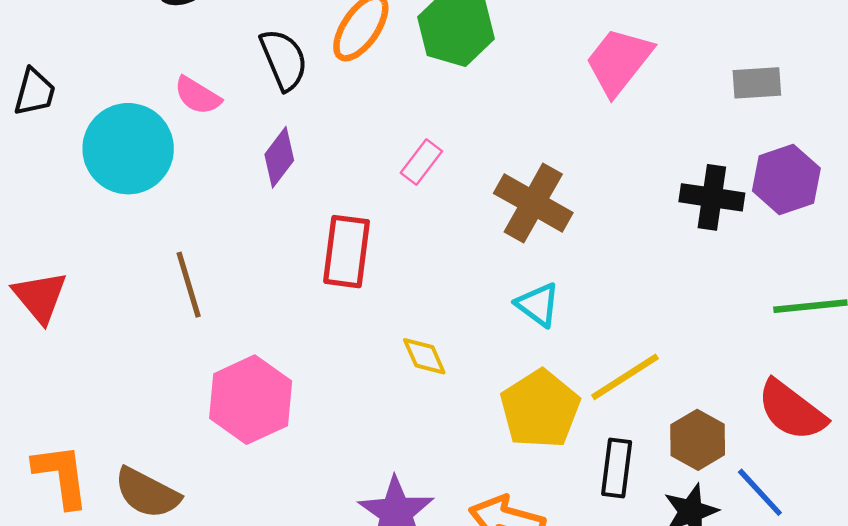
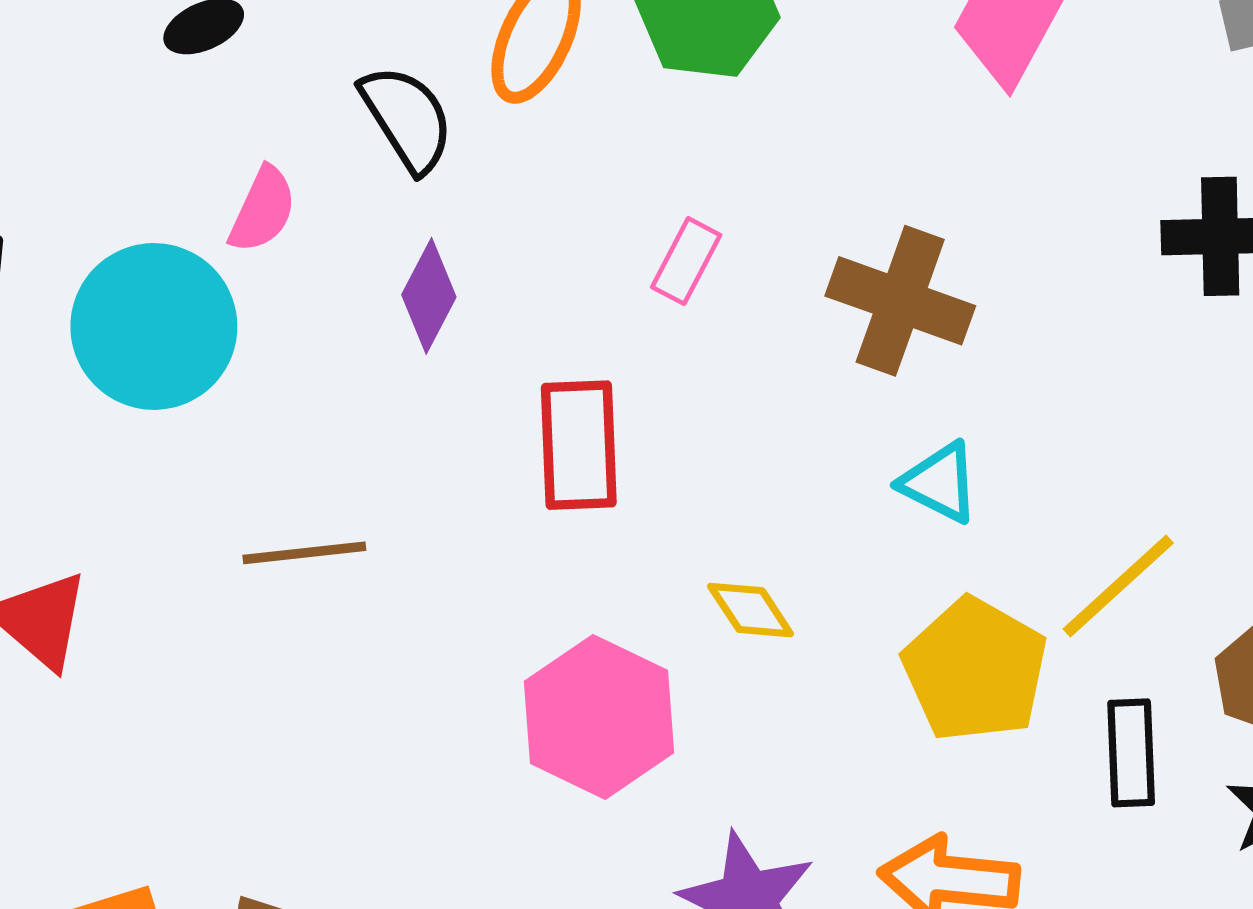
pink semicircle: (197, 96) -> (263, 210), turned -87
brown line: (189, 285) -> (304, 553), turned -70
pink hexagon: (251, 400) -> (599, 717), moved

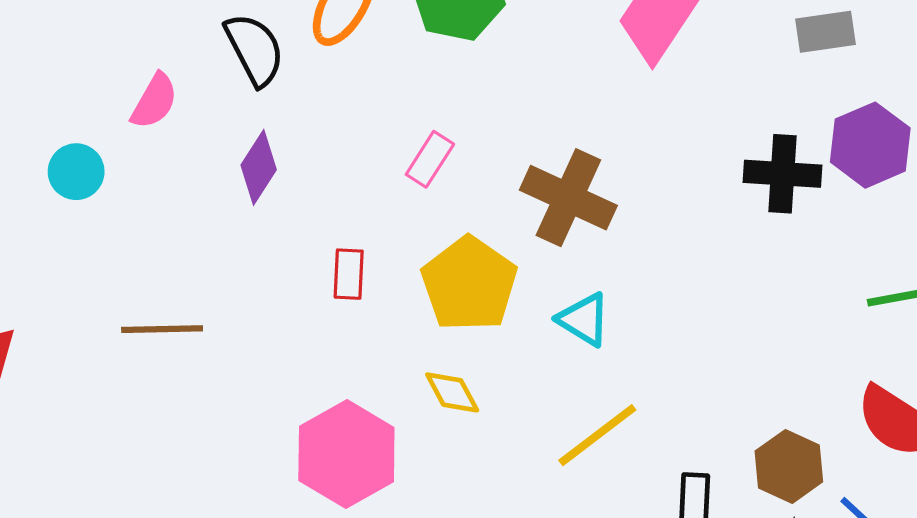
cyan circle: (154, 326) -> (76, 172), size x0.5
red rectangle: (579, 445) -> (349, 274), size x0.6
yellow line: (1118, 586) -> (597, 435), moved
yellow pentagon: (975, 670) -> (469, 284), moved

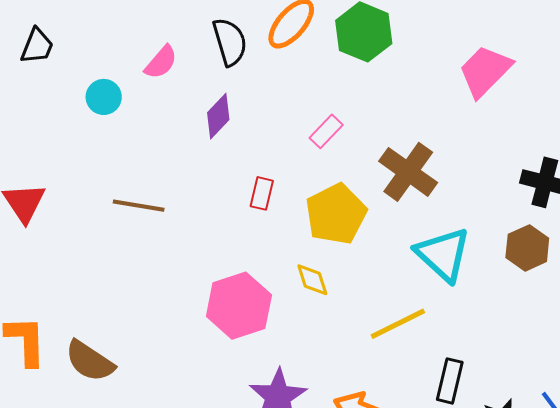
cyan triangle: (584, 319) -> (443, 254), moved, size x1.6
brown hexagon: (789, 466) -> (527, 248), moved

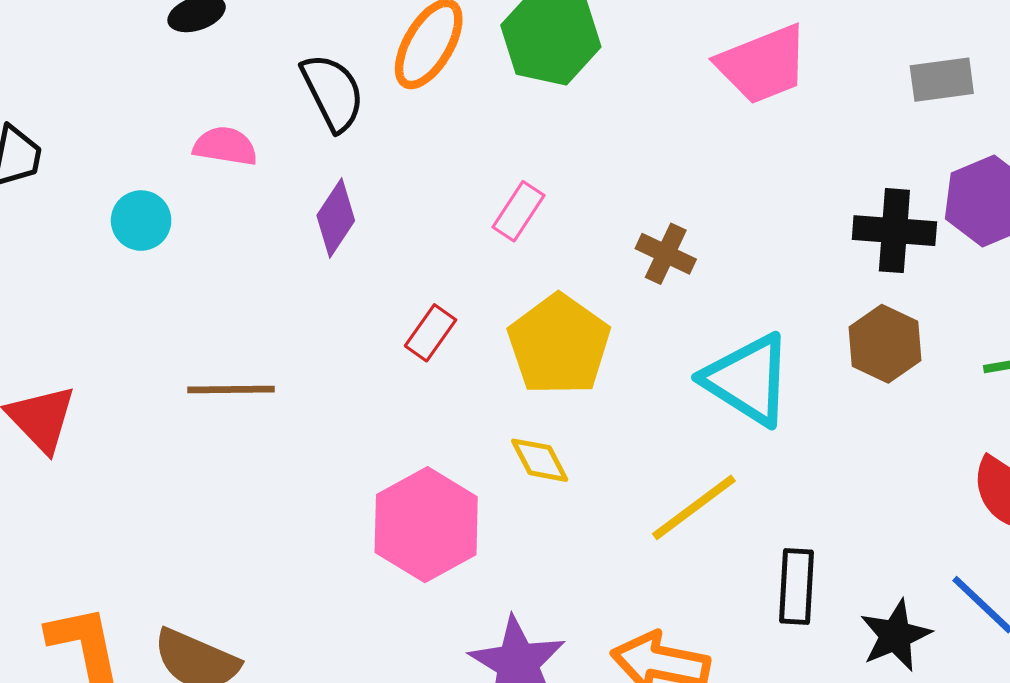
pink semicircle: (161, 62) -> (225, 146), turned -111
pink trapezoid: (485, 71) -> (763, 64), turned -146
brown cross: (408, 172) -> (666, 254), size x0.6
red rectangle: (262, 193) -> (431, 333), turned 32

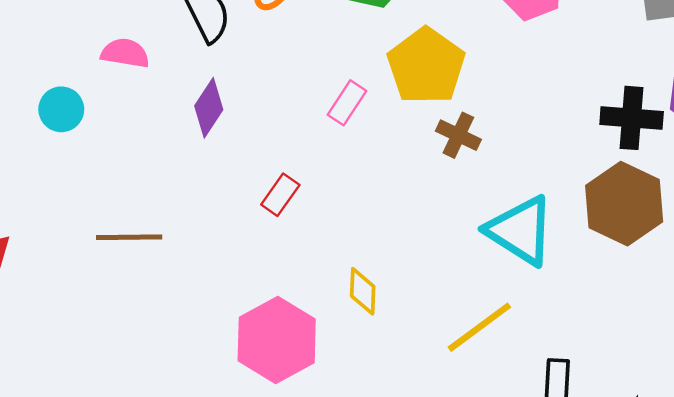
brown hexagon: (885, 344) -> (624, 204), size x1.4
yellow pentagon: (559, 345) -> (426, 66), moved
yellow diamond: (540, 460) -> (363, 291), turned 30

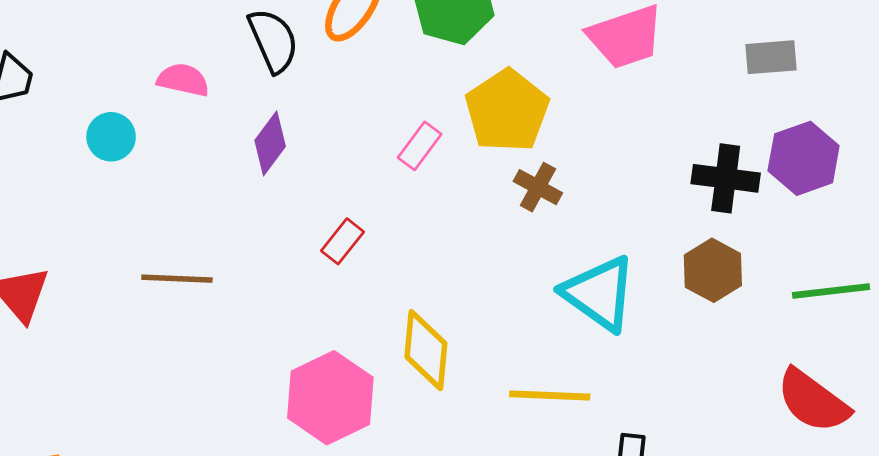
brown hexagon: (624, 204) -> (713, 270), size x0.7
yellow diamond: (363, 291) -> (426, 350), size x1.5
yellow line: (479, 327) -> (550, 395), turned 36

